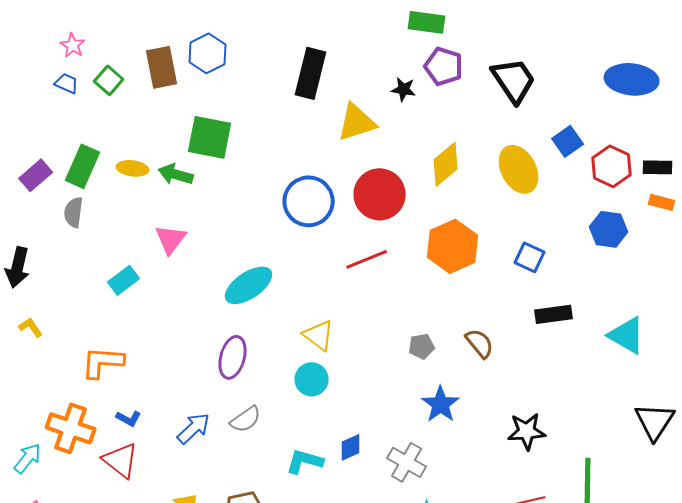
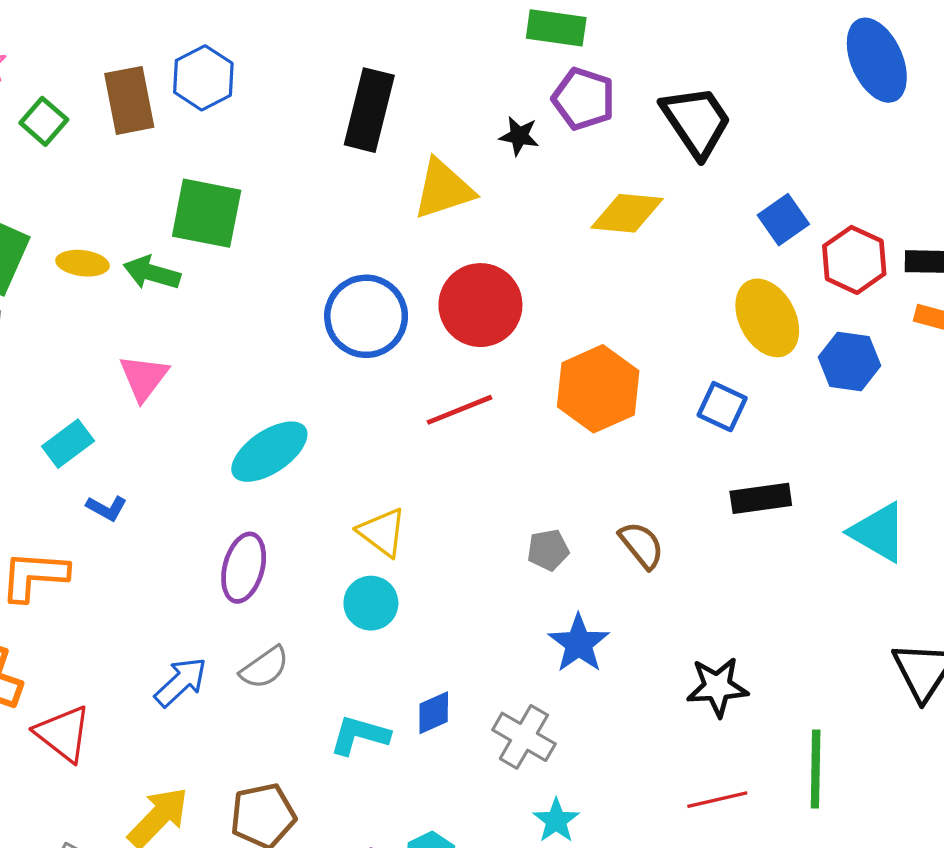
blue ellipse: (632, 79) -> (877, 60), moved, turned 60
yellow diamond: (446, 164) -> (627, 213), moved, turned 45
yellow ellipse: (519, 169) -> (767, 318), moved
blue L-shape: (129, 418) -> (107, 508), moved

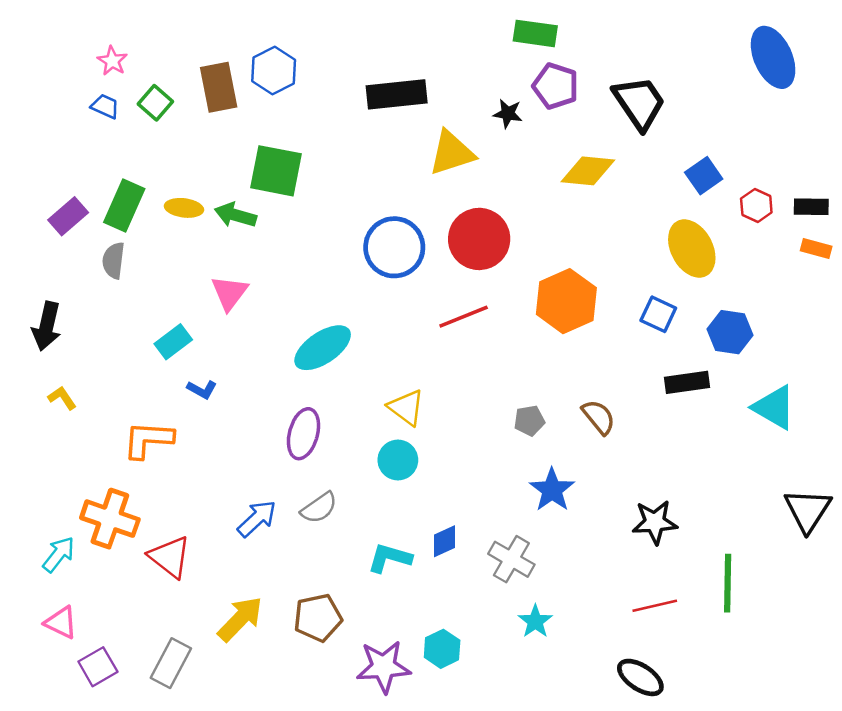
black rectangle: (369, 110) -> (397, 94), turned 70
red hexagon: (854, 260) -> (756, 206), size x0.7
blue hexagon: (849, 361) -> (730, 332), moved

